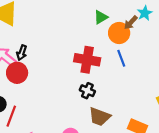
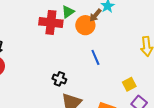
blue line: (121, 58) -> (95, 57), moved
red cross: (87, 60) -> (51, 22), moved

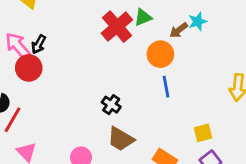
red cross: (51, 22) -> (117, 27), turned 30
orange circle: (85, 25) -> (160, 54), moved

